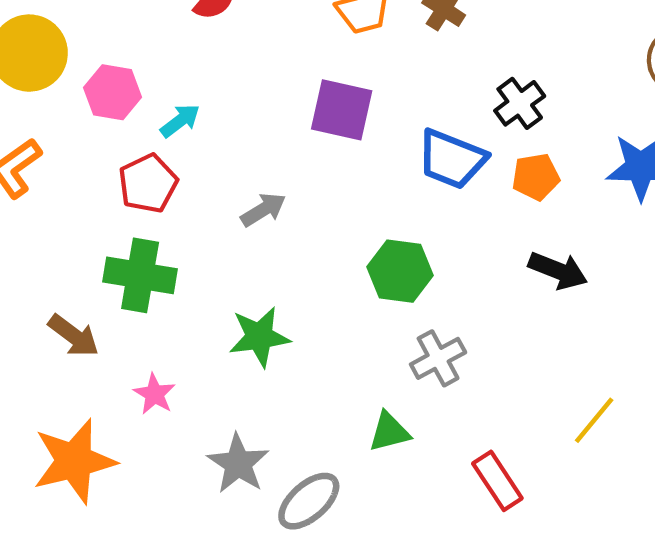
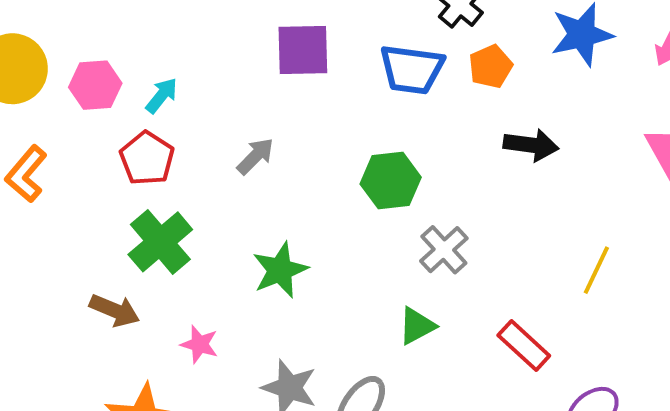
green cross: (140, 275) -> (160, 242), turned -36

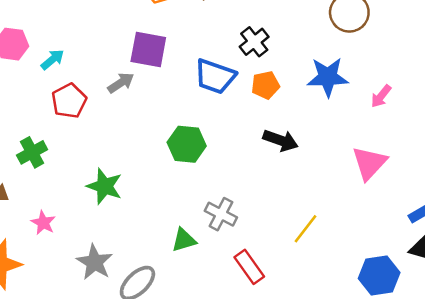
gray arrow: (255, 156) -> (121, 83), moved
red pentagon: (147, 158) -> (69, 101), moved
green cross: (160, 242) -> (32, 152), size x0.7
gray cross: (444, 250) -> (221, 214), moved, turned -32
green star: (280, 270) -> (104, 186), turned 30

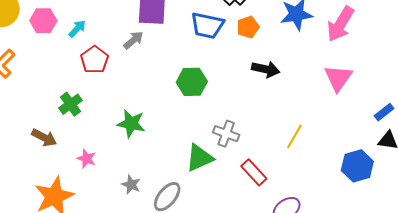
pink arrow: (381, 96) -> (340, 24), size x1.8
green triangle: (184, 240) -> (199, 158), size x1.4
gray star: (95, 262) -> (131, 185), size x0.7

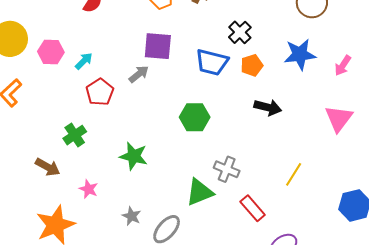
pink arrow: (340, 24) -> (343, 65), size x0.6

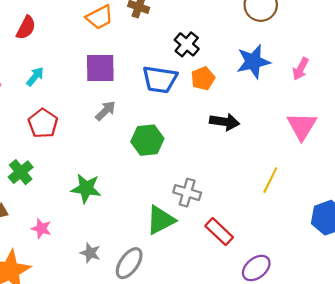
cyan arrow: (84, 61) -> (35, 77), moved
gray arrow: (139, 74) -> (106, 111), moved
yellow line: (294, 174) -> (270, 180), moved

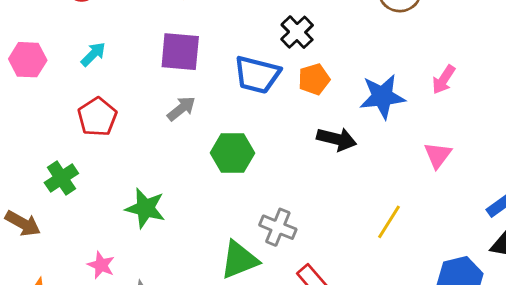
blue star: (253, 62) -> (382, 96), moved
pink triangle: (302, 126) -> (438, 155), size x0.7
pink star: (41, 228) -> (101, 265), moved

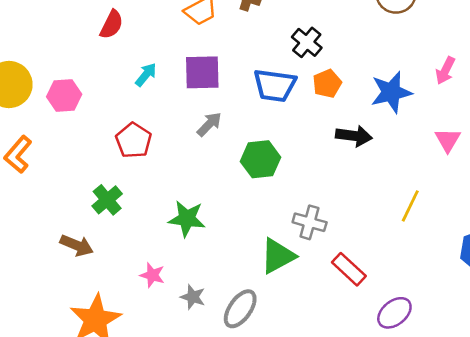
cyan arrow: (93, 54) -> (146, 75), moved

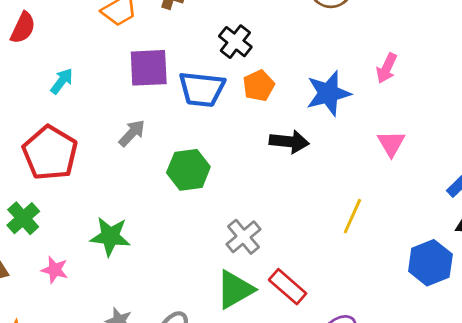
purple square: (202, 72) -> (149, 68), moved
red pentagon: (133, 140) -> (50, 153), size x1.4
gray cross: (310, 222) -> (243, 237), turned 36
green triangle: (278, 256) -> (235, 290), moved
pink star: (152, 275) -> (55, 270), moved

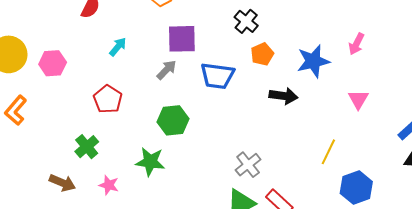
blue trapezoid: (202, 89) -> (217, 76), moved
gray arrow: (132, 133) -> (166, 70), moved
red pentagon: (50, 153) -> (108, 99), size x0.7
green hexagon: (188, 170) -> (173, 120), moved
blue hexagon: (430, 263) -> (356, 188), moved

